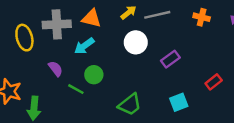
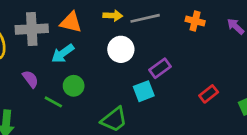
yellow arrow: (129, 12) -> (113, 16), turned 42
cyan square: (179, 102) -> (144, 91), moved

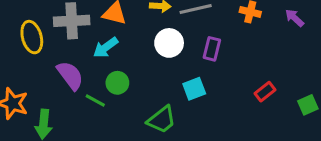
purple rectangle: (160, 68) -> (212, 49), moved, turned -40
purple semicircle: (30, 79) -> (70, 75), size x1.5

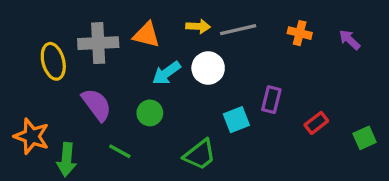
cyan arrow: (106, 47) -> (166, 73), moved
purple rectangle: (212, 49) -> (271, 100), moved
green line: (95, 101) -> (120, 151), moved

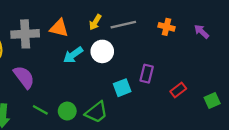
yellow arrow: (198, 26) -> (95, 22), turned 119
green circle: (150, 113) -> (67, 111), moved

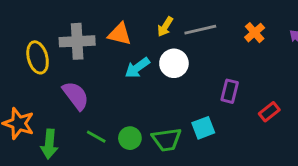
orange cross: (167, 27) -> (255, 33), turned 35
cyan square: (122, 88) -> (203, 128), moved
green trapezoid: (96, 112) -> (167, 140), turned 30

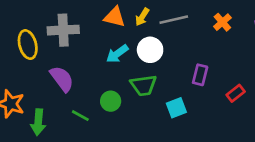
orange triangle: (120, 34) -> (115, 17), moved
green circle: (130, 138) -> (111, 101), moved
green trapezoid: (167, 140) -> (143, 85), moved

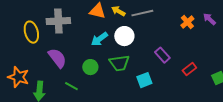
yellow arrow: (142, 17) -> (118, 11), turned 88
orange cross: (222, 22) -> (187, 22), moved
purple rectangle: (200, 75) -> (162, 55), turned -56
green circle: (111, 101) -> (90, 67), moved

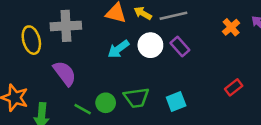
purple rectangle: (162, 55) -> (180, 46), moved
green trapezoid: (119, 63) -> (136, 98), moved
green circle: (90, 67) -> (106, 103), moved

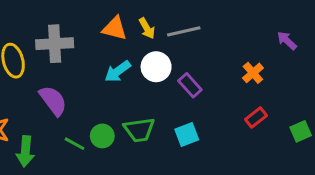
yellow arrow: (143, 13) -> (147, 28), turned -150
orange cross: (231, 27) -> (253, 73), moved
purple rectangle: (180, 46) -> (190, 85), moved

